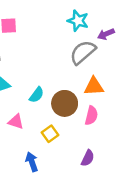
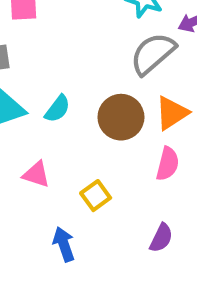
orange triangle: (94, 86) -> (172, 113), turned -30
cyan semicircle: (37, 95) -> (57, 109), moved
brown circle: (65, 103) -> (121, 117), moved

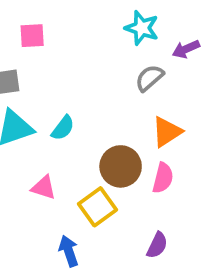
gray semicircle: (153, 54) -> (149, 78), size x0.7
brown circle: (121, 117) -> (121, 166), moved
yellow square: (96, 196) -> (97, 207), size x1.4

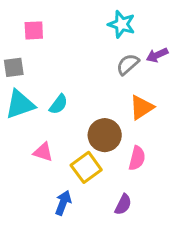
purple arrow: (186, 49) -> (157, 55), moved
pink semicircle: (163, 178) -> (137, 158), moved
purple semicircle: (157, 245) -> (123, 204), moved
blue arrow: (69, 251) -> (63, 203), turned 40

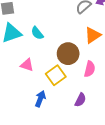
cyan semicircle: (58, 104) -> (37, 33), turned 104

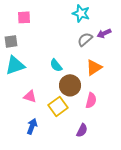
cyan semicircle: (37, 33) -> (56, 65), moved
blue arrow: (40, 99) -> (32, 126), moved

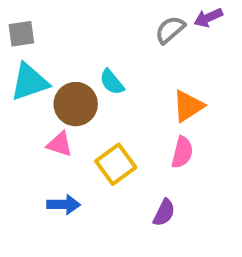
orange triangle: (94, 67) -> (188, 106), moved
brown circle: (70, 85) -> (76, 104), moved
blue arrow: (32, 126) -> (64, 205), turned 70

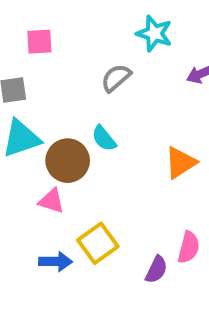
gray semicircle: (170, 30) -> (116, 78), moved
pink semicircle: (182, 152) -> (189, 247), moved
yellow square: (116, 164) -> (98, 243), moved

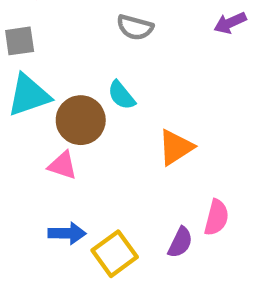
gray semicircle: (116, 78) -> (135, 27), turned -124
orange triangle: (181, 163) -> (176, 147), moved
yellow square: (98, 243) -> (115, 254), moved

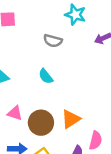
brown circle: (81, 120) -> (41, 123), moved
orange triangle: (176, 147) -> (71, 119), moved

